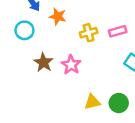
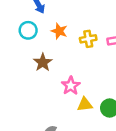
orange star: (58, 16) -> (59, 31), moved
pink star: (71, 65) -> (71, 86), moved

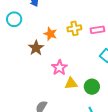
cyan circle: (28, 30) -> (14, 19), moved
orange star: (59, 31) -> (50, 34), moved

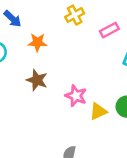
yellow cross: (74, 28) -> (75, 15), moved
orange star: (50, 34) -> (37, 42), moved

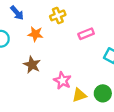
yellow cross: (75, 15) -> (58, 15), moved
pink rectangle: (109, 30) -> (86, 34), moved

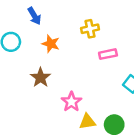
yellow cross: (58, 15) -> (90, 29), moved

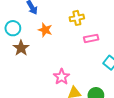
brown star: (41, 78) -> (21, 48), moved

